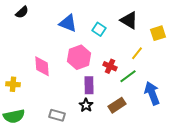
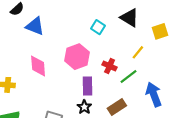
blue triangle: (68, 23) -> (35, 26), moved

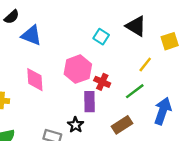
red cross: (110, 66) -> (102, 82), moved
blue arrow: (154, 94) -> (163, 111), turned 40
black star: (84, 107) -> (76, 125), moved

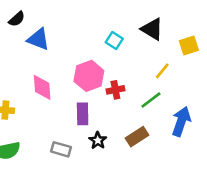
red cross: (102, 82) -> (115, 90), turned -35
purple rectangle: (89, 102) -> (83, 114), moved
black star: (76, 125) -> (98, 140), moved

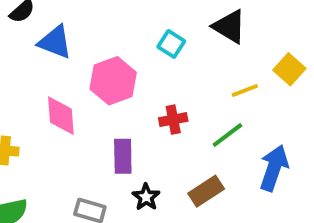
yellow square: (189, 46) -> (289, 69), moved, turned -30
yellow line: (162, 71) -> (245, 90), turned 30
pink hexagon: (89, 76) -> (113, 81), moved

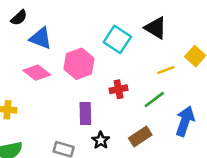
cyan square: (171, 44) -> (117, 39), size x1.5
pink diamond: (61, 116) -> (37, 73), moved, turned -48

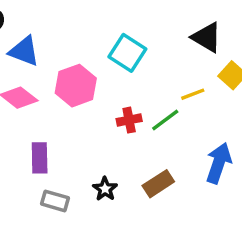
black triangle: (156, 28) -> (207, 37), moved
green line: (154, 99) -> (165, 120), moved
purple rectangle: (85, 114) -> (40, 158), moved

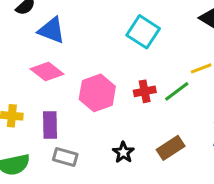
pink hexagon: (76, 86) -> (97, 93), moved
purple rectangle: (40, 158) -> (50, 125), moved
gray rectangle: (55, 201) -> (65, 157), moved

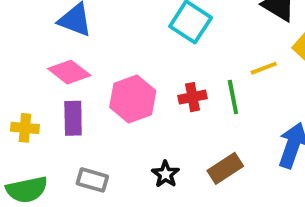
green line: (177, 91) -> (233, 97), turned -64
purple rectangle: (50, 125) -> (73, 118), moved

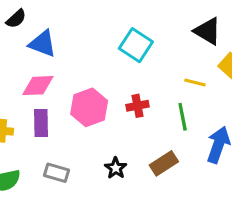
yellow line: (264, 68) -> (195, 82), turned 35
pink diamond: (69, 72) -> (38, 86), turned -40
green line: (233, 97) -> (183, 117), moved

